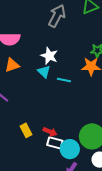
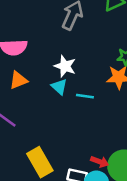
yellow rectangle: (26, 130) -> (40, 162), size x1.6
red arrow: (50, 132) -> (100, 162), moved

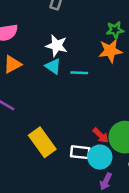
red arrow: (100, 162) -> (101, 135), turned 30

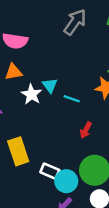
white star: (57, 46) -> (31, 94), moved
red arrow: (101, 135) -> (86, 130), moved, turned 56

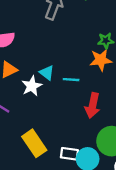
white star: (31, 94) -> (32, 86), turned 30
red arrow: (86, 130) -> (93, 105), size x1.5

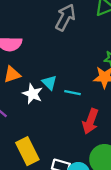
white star: (32, 86) -> (33, 94), turned -30

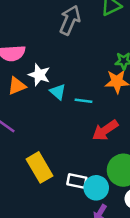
white star: (33, 94) -> (39, 75), moved
red arrow: (90, 121) -> (105, 130), turned 40

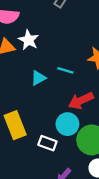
cyan triangle: (58, 92) -> (38, 78), moved, turned 42
cyan circle: (96, 188) -> (67, 124), moved

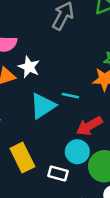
cyan triangle: (38, 78) -> (43, 106), size x1.6

